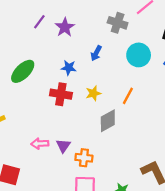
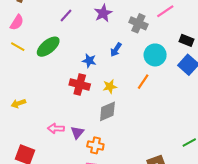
purple star: (65, 27) -> (103, 13), moved
green ellipse: (23, 71) -> (48, 47), moved
orange line: (128, 96) -> (143, 82), moved
gray diamond: (108, 121) -> (107, 111), moved

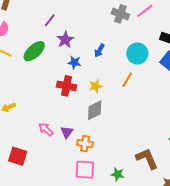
purple star: (103, 13) -> (65, 40), moved
gray cross: (138, 23) -> (120, 14), moved
pink arrow: (56, 128) -> (46, 129), turned 42

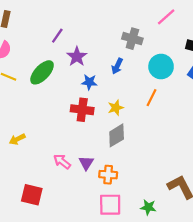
gray cross: (120, 14) -> (132, 39), moved

